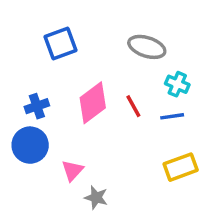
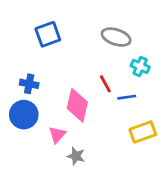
pink diamond: (93, 103) -> (77, 105), moved, turned -40
blue cross: (37, 106) -> (29, 84), turned 30
blue line: (172, 116) -> (127, 97), moved

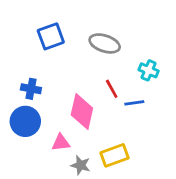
gray ellipse: (116, 37) -> (105, 43), moved
yellow rectangle: (143, 132) -> (115, 155), moved
pink triangle: (57, 135) -> (61, 143), turned 42

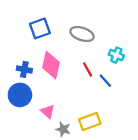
blue line: (134, 103) -> (105, 81), turned 56
pink diamond: (82, 111) -> (51, 65), moved
pink triangle: (61, 143) -> (48, 112), turned 48

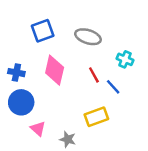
blue cross: (24, 69) -> (16, 73), moved
pink triangle: (48, 112) -> (38, 129), moved
yellow rectangle: (90, 122) -> (96, 117), moved

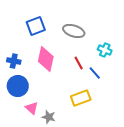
gray star: (68, 139) -> (49, 117), moved

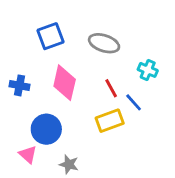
blue circle: (18, 86) -> (46, 129), moved
yellow rectangle: (81, 98) -> (110, 121), moved
pink triangle: (32, 108) -> (28, 154), moved

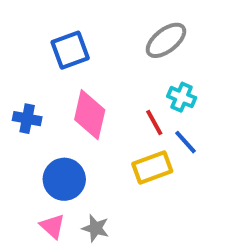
gray ellipse: (104, 43) -> (166, 40), moved, turned -56
cyan cross: (148, 70) -> (182, 97), moved
pink triangle: (28, 154) -> (53, 226), moved

